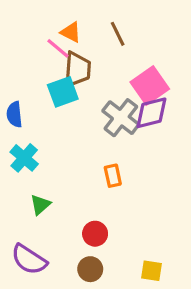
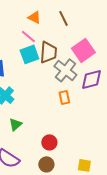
pink line: (58, 48) -> (28, 36), moved
brown trapezoid: (77, 69) -> (48, 52), moved
purple diamond: (151, 113) -> (91, 79), moved
orange rectangle: (113, 176) -> (64, 97), moved

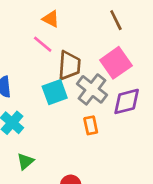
brown line: (63, 18) -> (116, 20), moved
cyan square: (29, 54) -> (55, 92), moved

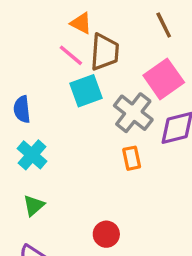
brown trapezoid: (69, 65) -> (105, 52), moved
cyan square: (55, 92) -> (86, 91), moved
green triangle: (25, 161) -> (34, 205), moved

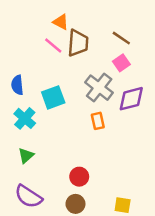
brown line: (164, 25) -> (121, 38), moved, turned -30
pink square: (164, 79) -> (121, 63), size x0.6
cyan square: (86, 91) -> (53, 97), moved

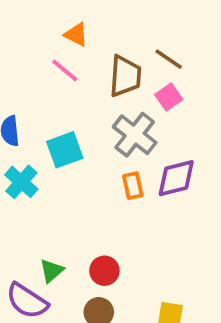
brown trapezoid: (78, 43) -> (125, 76), moved
purple diamond: (131, 99) -> (176, 178), moved
green triangle: (26, 156) -> (52, 271), moved

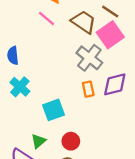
brown trapezoid: (125, 76) -> (84, 22), turned -60
pink square: (169, 97) -> (110, 35), size x1.6
cyan square: (65, 150) -> (53, 110), moved

